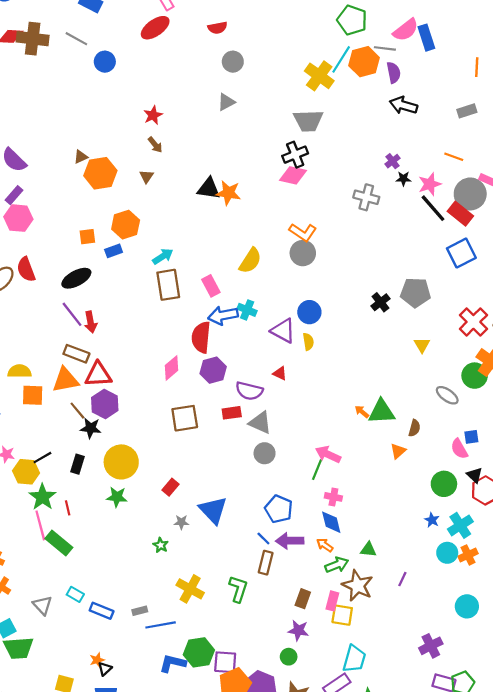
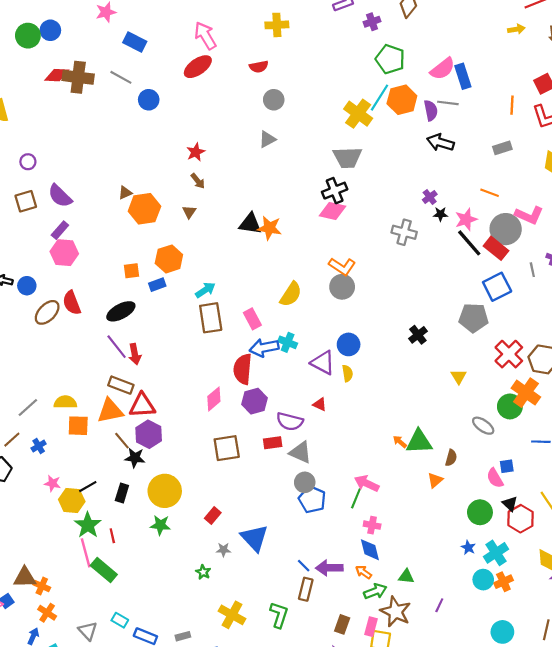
gray line: (385, 48) -> (448, 103), moved
gray pentagon: (415, 292) -> (474, 318), moved
blue pentagon: (279, 509) -> (312, 499), moved

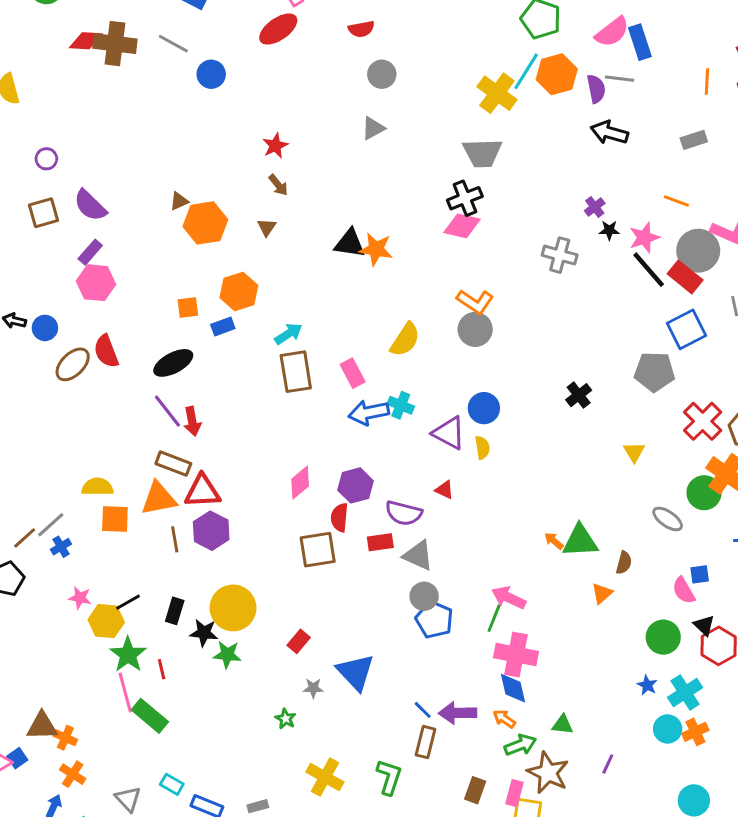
red semicircle: (243, 369) -> (340, 518), moved, size x0.7
gray line: (28, 408) -> (51, 525), moved
brown line: (122, 441) -> (175, 539), turned 30
black star: (135, 458) -> (204, 633), moved
pink cross: (372, 525) -> (516, 655), size x1.8

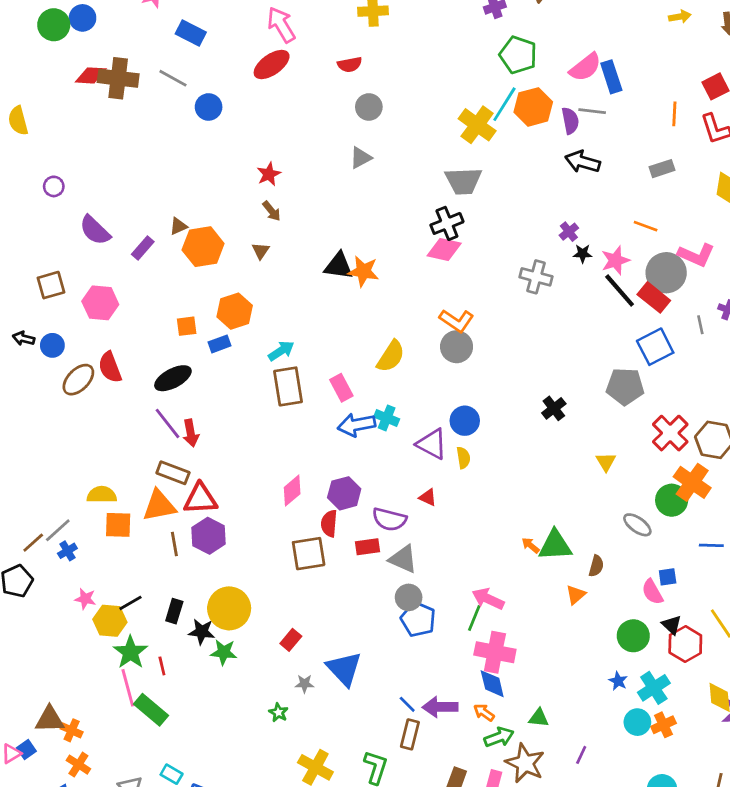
brown square: (43, 213) -> (51, 285), moved
purple rectangle: (90, 252) -> (143, 248), moved

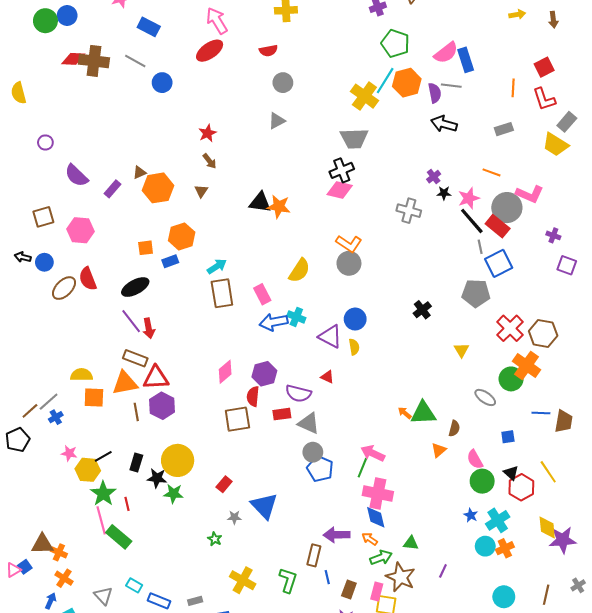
gray line: (700, 325) -> (480, 247), moved
pink semicircle: (652, 592) -> (475, 459), moved
blue line: (407, 704) -> (327, 577), moved, turned 32

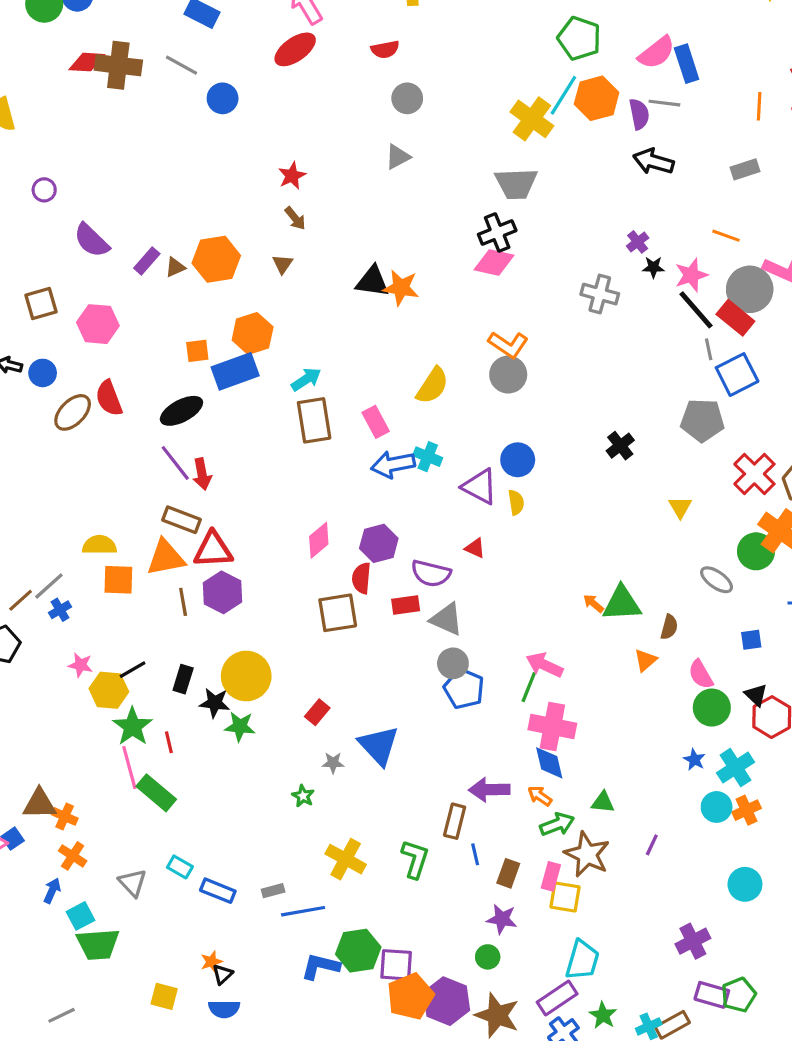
brown triangle: (139, 172) -> (175, 267), moved
blue rectangle: (170, 261) -> (235, 371), size x1.8

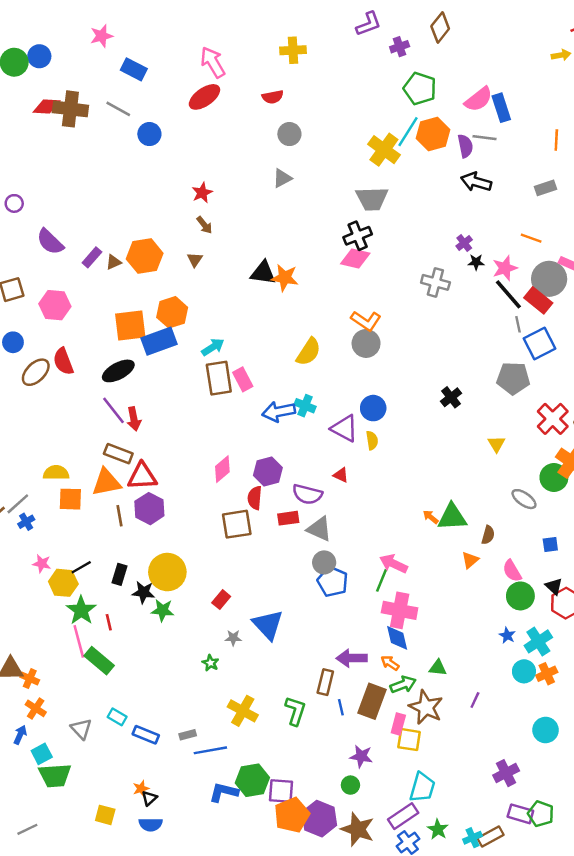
orange square: (197, 351) -> (130, 326), size x1.8
pink rectangle: (376, 422) -> (243, 379), moved
brown rectangle: (508, 873) -> (372, 701), moved, size x1.6
green pentagon: (739, 995) -> (541, 814), turned -30

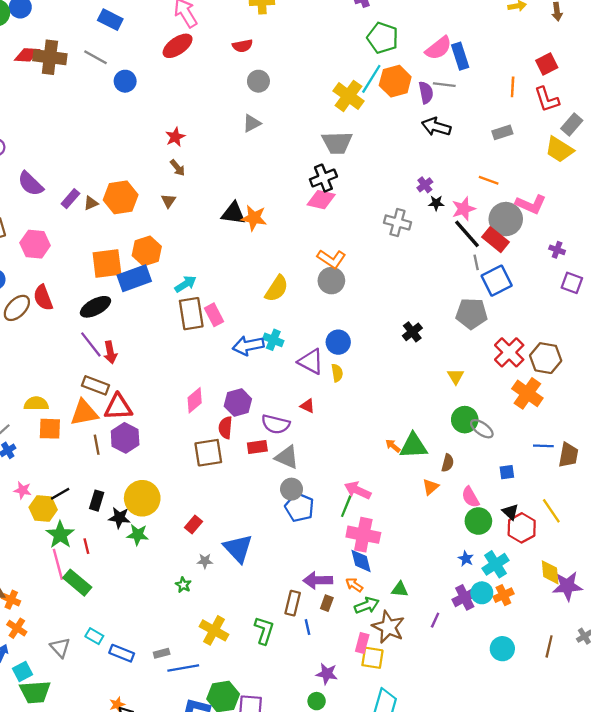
green circle: (554, 477) -> (465, 420), moved
brown rectangle: (372, 701) -> (327, 603), moved, size x0.5
purple cross: (506, 773) -> (465, 597), moved

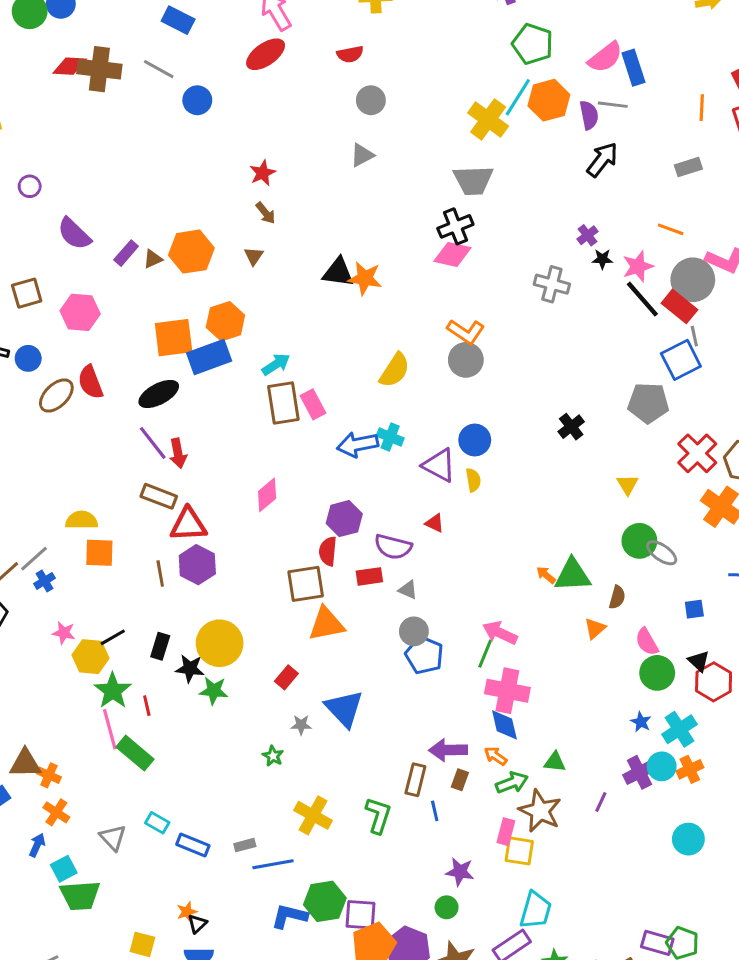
black arrow: (436, 127) -> (602, 160), turned 112
gray line: (476, 262) -> (694, 336), moved
pink diamond: (195, 400) -> (267, 495), moved
orange triangle: (84, 413) -> (326, 624), moved
gray triangle: (287, 457) -> (408, 590), size x0.6

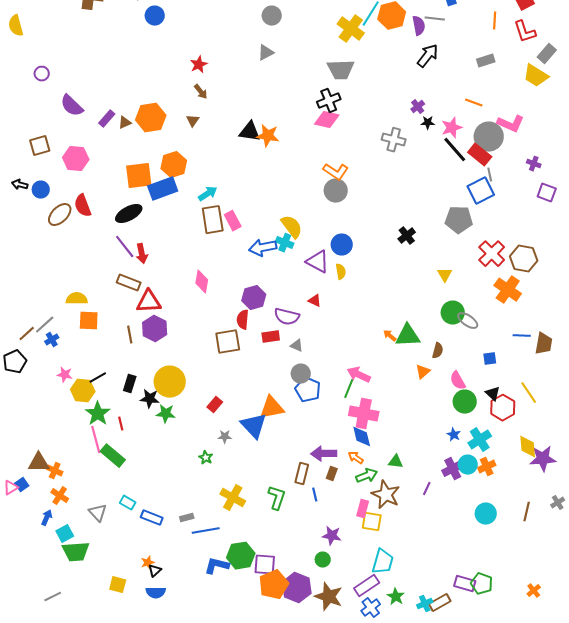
yellow semicircle: (395, 370) -> (292, 227), moved, turned -70
pink diamond: (267, 495) -> (202, 282), turned -40
orange triangle: (326, 624) -> (272, 408), moved

